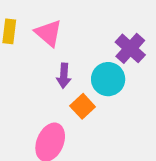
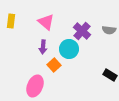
pink triangle: (48, 33) -> (46, 22), moved

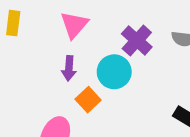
pink triangle: (46, 22) -> (74, 25), turned 30

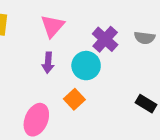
orange square: (88, 100) -> (74, 99), moved

